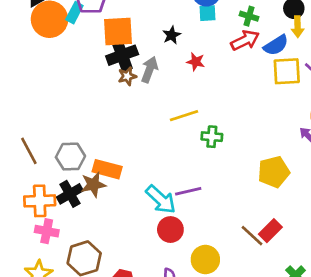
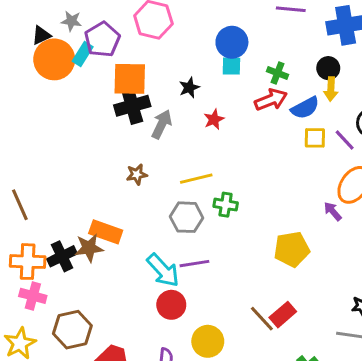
red star: (196, 62) -> (214, 119), turned 30
yellow square: (287, 71) -> (315, 138), size x0.7
brown star: (127, 76) -> (137, 174), moved
gray hexagon: (70, 157) -> (187, 217), moved

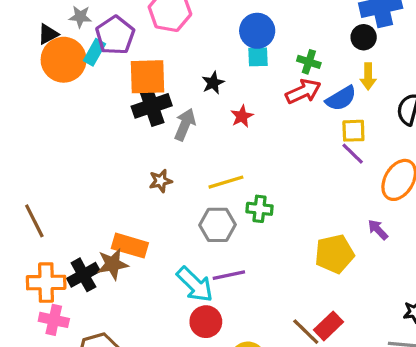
black circle: (328, 68) -> (364, 37), moved
purple line: (345, 140) -> (353, 154), moved
purple arrow: (333, 211) -> (378, 230), moved

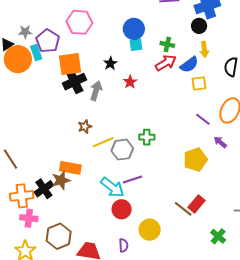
cyan rectangle: (94, 52) -> (36, 53), turned -42
purple line: (353, 154) -> (203, 119), moved
yellow line: (226, 182) -> (103, 142), moved

